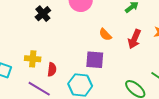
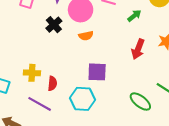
black cross: (43, 14) -> (54, 25), moved
orange semicircle: (105, 35) -> (86, 36), moved, turned -56

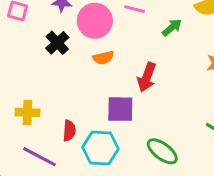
red arrow: (138, 49) -> (147, 77), moved
red semicircle: (52, 83) -> (69, 131), moved
green ellipse: (140, 102) -> (162, 151), moved

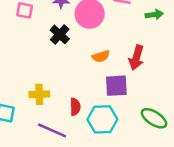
green arrow: (172, 28) -> (154, 15), turned 36
orange semicircle: (103, 58) -> (101, 56), moved

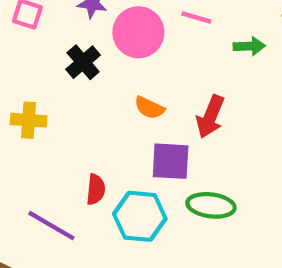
orange semicircle: (101, 56) -> (149, 108), turned 36
yellow cross: (39, 94) -> (29, 120), moved
green ellipse: (154, 118) -> (211, 205), moved, turned -32

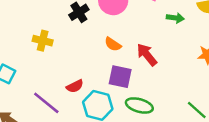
red arrow: (210, 117) -> (147, 55), turned 110
red semicircle: (96, 190) -> (75, 86), turned 48

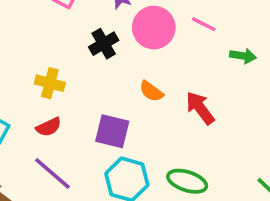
purple square: (120, 77) -> (112, 131), moved
red semicircle: (75, 86) -> (49, 127), moved

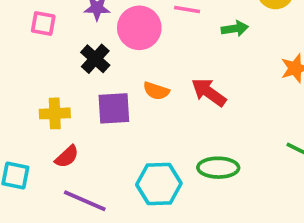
purple square: (112, 131) -> (114, 108), moved

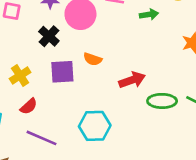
red arrow: (209, 92) -> (132, 80), moved, turned 125
yellow cross: (55, 113) -> (20, 75), turned -30
green ellipse: (218, 168) -> (162, 101), moved

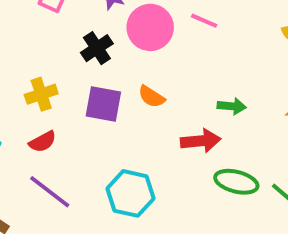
green arrow: (149, 14) -> (232, 106), moved

